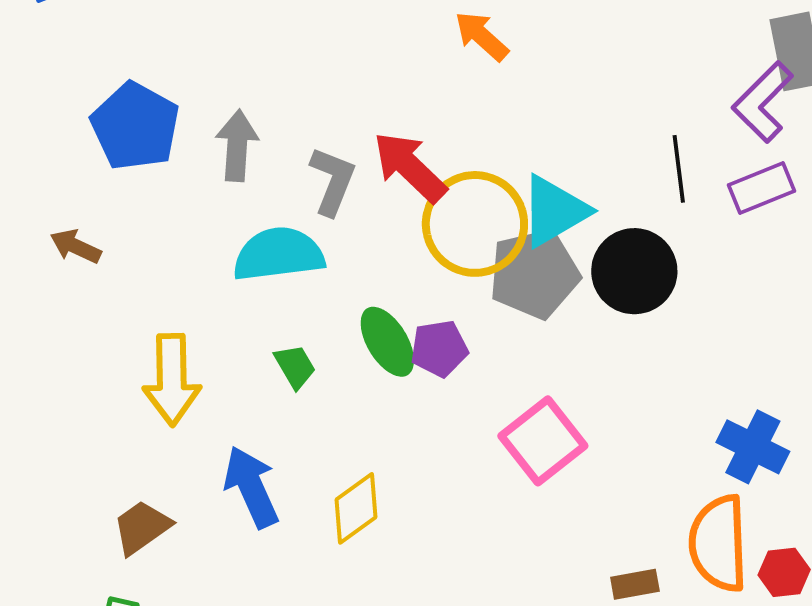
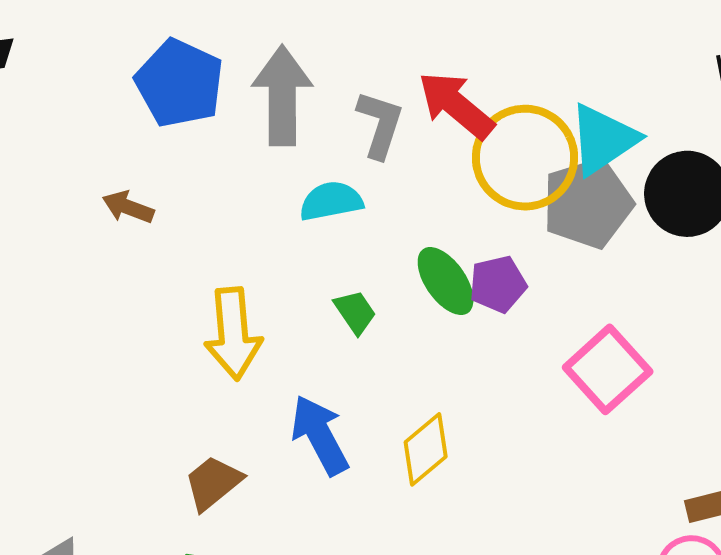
gray arrow: (237, 146) -> (282, 96), size x1.4
cyan semicircle: (279, 254) -> (331, 201), size x0.7

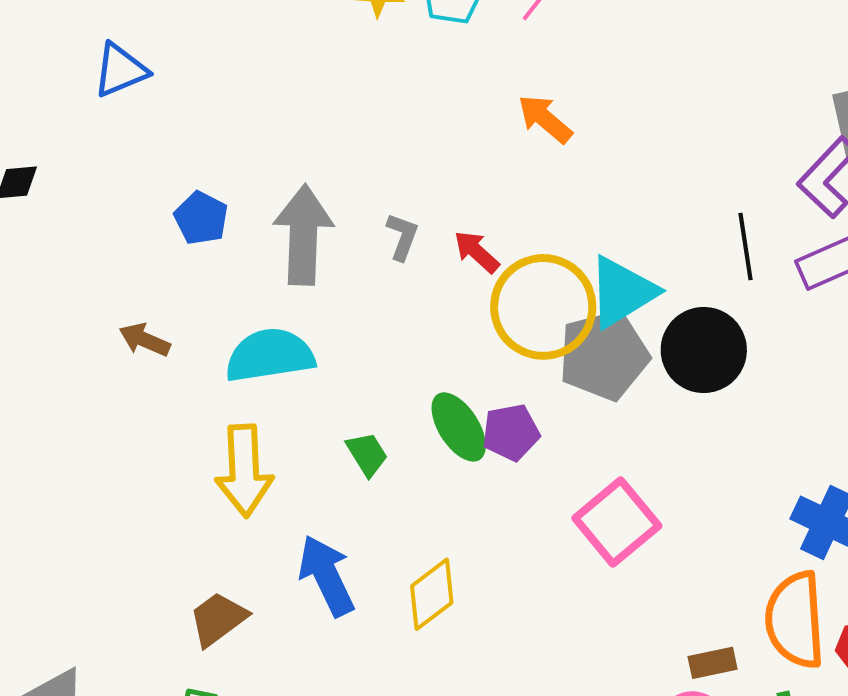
blue pentagon: (179, 83) -> (201, 218), size x0.6
red arrow: (456, 105) -> (477, 252), size x0.6
gray L-shape: (380, 124) -> (402, 237), moved, size x0.7
cyan semicircle: (331, 201) -> (270, 355), moved, size x1.4

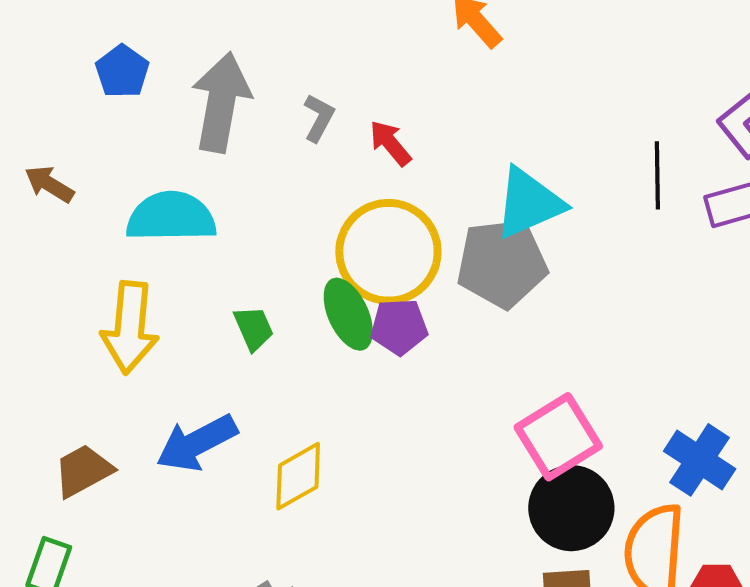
yellow circle: (543, 307) -> (388, 252), moved
black circle: (704, 350) -> (571, 508), moved
pink square: (617, 522) -> (558, 437), moved
blue arrow: (326, 576) -> (197, 443), turned -100

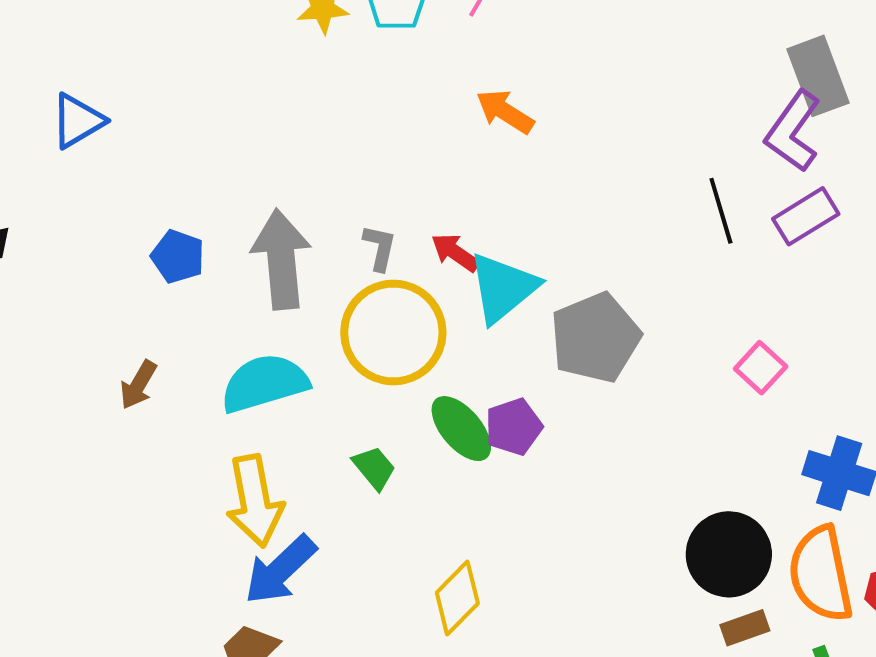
brown arrow: (49, 184) -> (138, 385), turned -75
cyan triangle: (529, 203) -> (503, 288), moved
yellow circle: (388, 252) -> (393, 333), moved
pink square: (558, 437) -> (761, 368), moved, size x0.6
blue arrow: (197, 443) -> (280, 570), moved

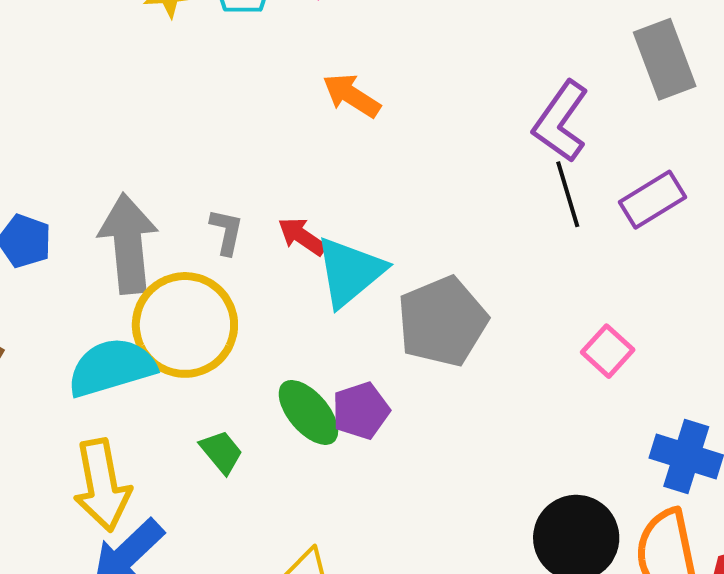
purple L-shape: (793, 131) -> (561, 121), moved
yellow circle: (393, 333) -> (185, 325), moved

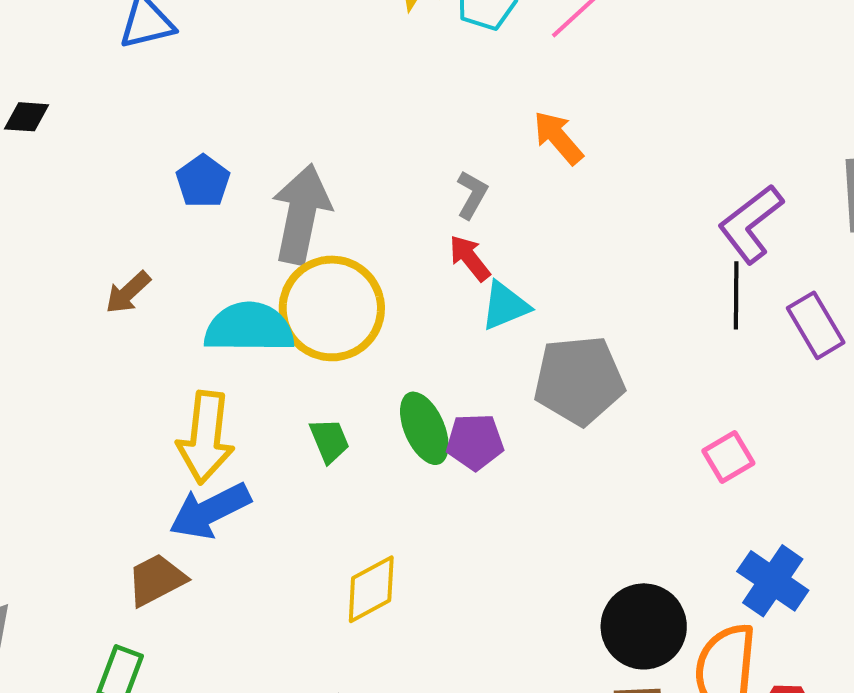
purple rectangle: (652, 200) -> (816, 325), turned 74
gray L-shape: (226, 232) -> (472, 195), moved
cyan triangle: (350, 272) -> (505, 306), size x0.7

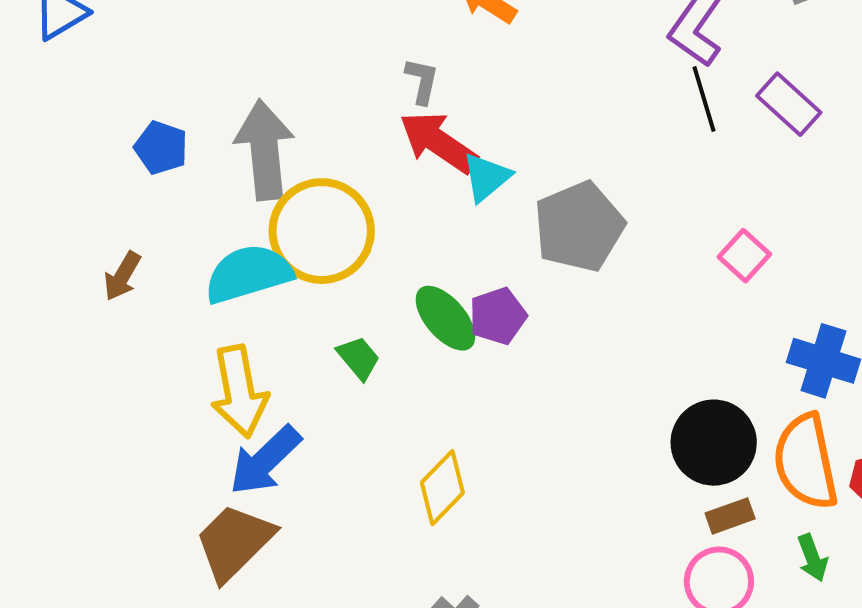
red arrow: (470, 258) -> (438, 142), size x1.6
brown trapezoid: (156, 580) -> (234, 542), size x1.4

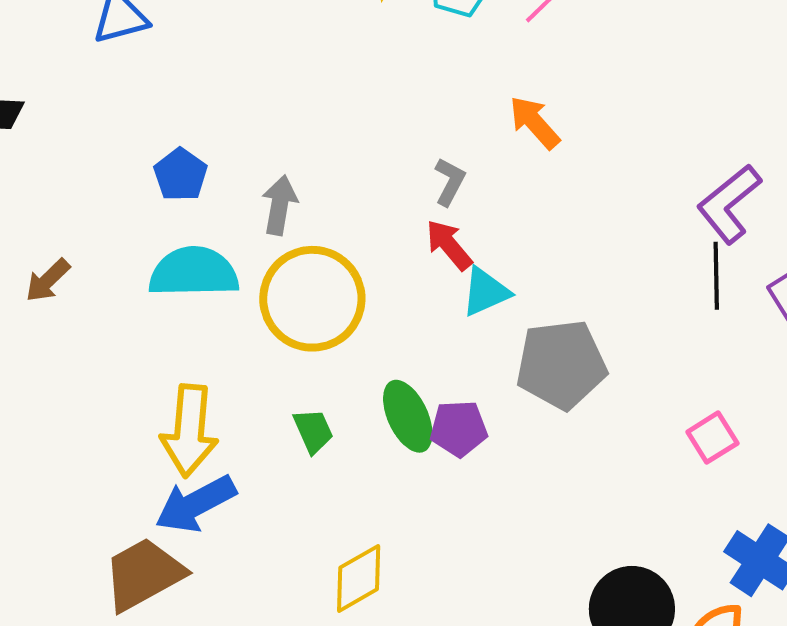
red arrow: (438, 142) -> (449, 245), size x0.7
gray arrow: (265, 150) -> (280, 205), size x0.6
cyan semicircle: (248, 274) -> (194, 272), moved
brown arrow: (122, 276) -> (48, 280), moved

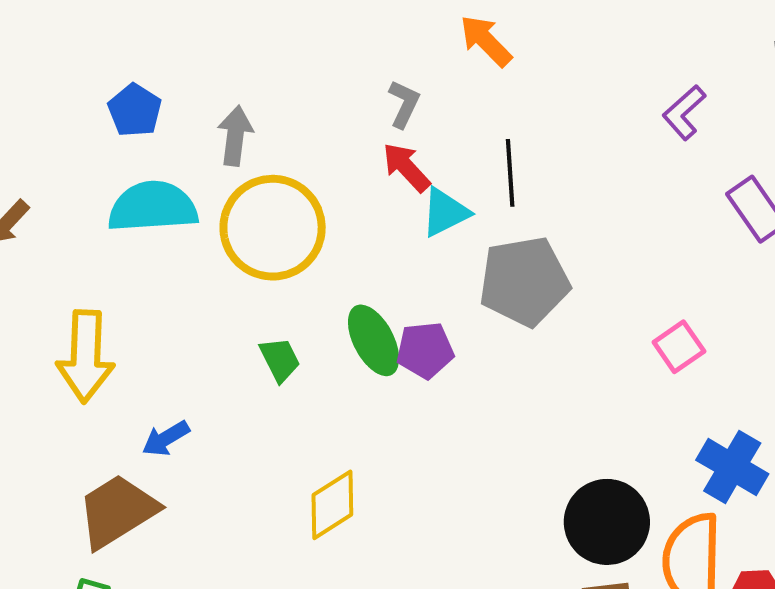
purple L-shape: (729, 204) -> (684, 113), size x0.7
black line: (716, 276) -> (510, 173), moved
yellow arrow: (189, 431) -> (86, 356), moved
blue arrow: (195, 504) -> (166, 438), size x0.6

